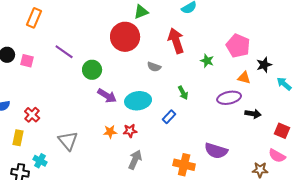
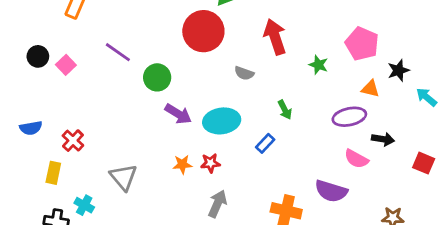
pink square: (27, 61) -> (66, 65), turned 32
pink semicircle: (277, 156) -> (356, 159), moved

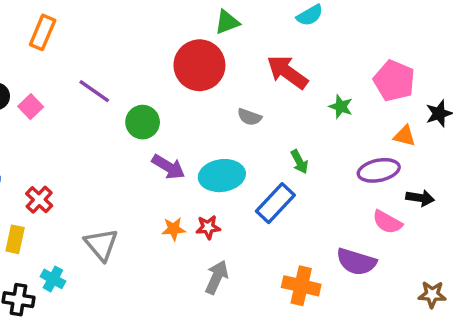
red arrow: (275, 37) -> (287, 72), turned -36
blue rectangle: (265, 143) -> (275, 203), size x1.6

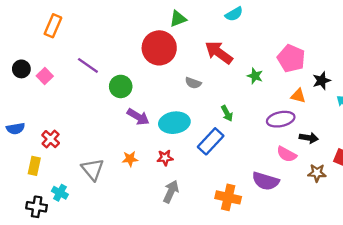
orange star: (174, 229) -> (130, 159), moved
brown star: (432, 294) -> (317, 173), moved

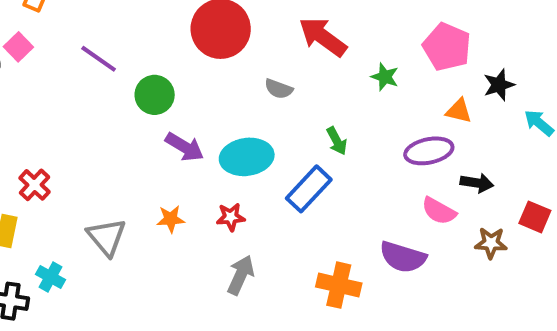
pink square: (45, 76) -> (18, 47), moved

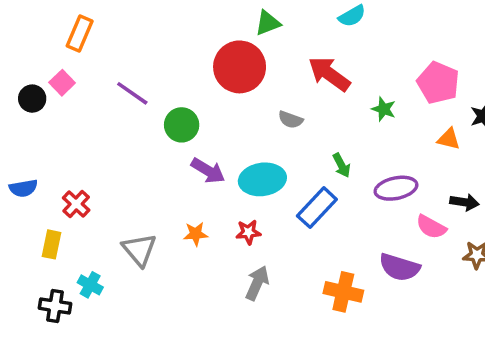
purple ellipse: (429, 151) -> (396, 188), moved

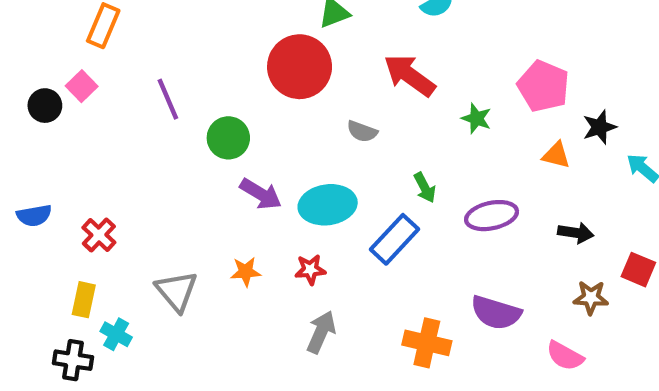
purple line: (132, 93) -> (168, 99), turned 32
pink semicircle: (431, 227) -> (565, 356), moved
yellow rectangle: (52, 244) -> (84, 300), moved

